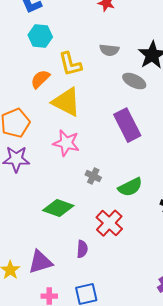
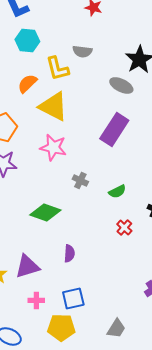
gray semicircle: (109, 50) -> (82, 51), moved
purple rectangle: (127, 125) -> (114, 129), turned 60
green semicircle: (130, 187) -> (117, 191), size x0.7
red cross: (109, 223) -> (124, 227), moved, size x0.6

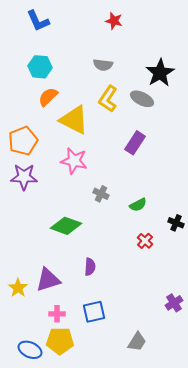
cyan hexagon: (27, 40) -> (40, 67), moved
yellow L-shape: (57, 68) -> (108, 99), moved, turned 48
purple rectangle: (114, 129) -> (135, 143), size x0.7
yellow pentagon: (61, 327) -> (60, 341), moved

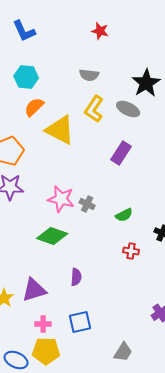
pink star: (74, 161) -> (61, 199), moved
red cross: (145, 241) -> (131, 251), turned -35

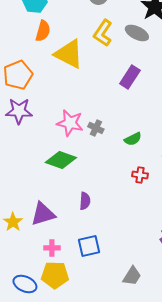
orange semicircle: (34, 107) -> (43, 31), turned 150

